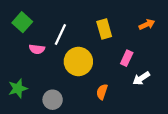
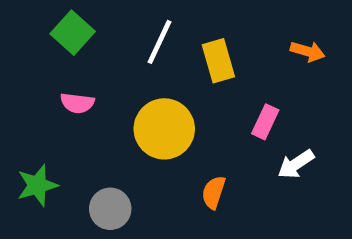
green square: (22, 22) -> (73, 33), moved
orange arrow: (147, 24) -> (308, 51), turned 40
white line: (60, 35) -> (160, 42), moved

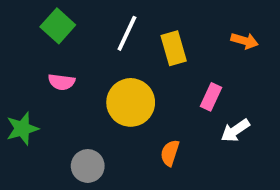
green star: (37, 185) -> (22, 129), moved

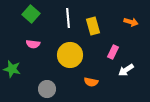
white line: (127, 33) -> (68, 18), turned -30
green star: (22, 129) -> (12, 69), turned 30
orange semicircle: (170, 153) -> (91, 82), turned -96

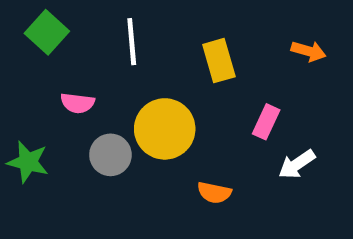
green square: (31, 14) -> (47, 32), moved
white line: (68, 18) -> (132, 42), moved
gray circle: (47, 89) -> (110, 155), moved

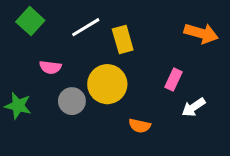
white line: (132, 42) -> (86, 27), turned 64
orange arrow: (309, 51) -> (201, 33), size x1.5
yellow rectangle: (219, 61) -> (123, 40), moved

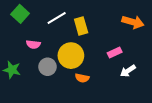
pink rectangle: (173, 80) -> (115, 53), turned 40
orange semicircle: (140, 126) -> (82, 78), moved

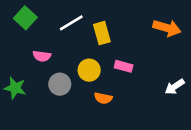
pink rectangle: (115, 53) -> (124, 66), moved, turned 40
yellow circle: (71, 56) -> (89, 70), size x0.7
white arrow: (128, 71) -> (175, 87), moved

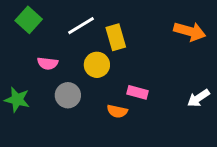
pink rectangle: (124, 66) -> (138, 92), moved
yellow circle: (89, 70) -> (97, 65), moved

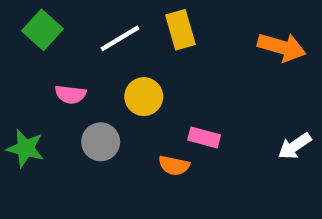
yellow rectangle: (116, 37) -> (180, 30), moved

